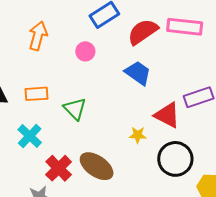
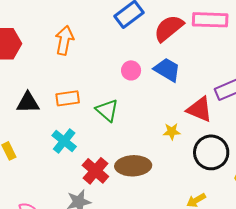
pink circle: (85, 51) -> (131, 70), moved
brown ellipse: (97, 166) -> (133, 166), turned -32

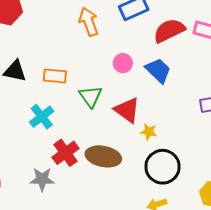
orange arrow: (64, 40) -> (89, 22), moved, turned -44
red triangle: (200, 109) -> (127, 110), moved
black circle: (211, 152) -> (163, 167), moved

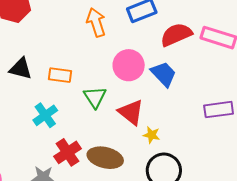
pink circle: (123, 63) -> (129, 65), size x1.6

